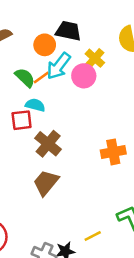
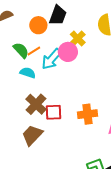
black trapezoid: (68, 31) -> (58, 15), turned 95
cyan arrow: (59, 66) -> (51, 59), moved
red square: (22, 120) -> (54, 112), moved

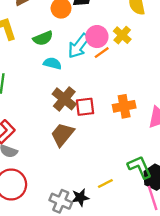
yellow cross: (78, 38) -> (122, 35), moved
green semicircle: (21, 50) -> (43, 38), turned 114
orange line: (34, 51) -> (102, 53), moved

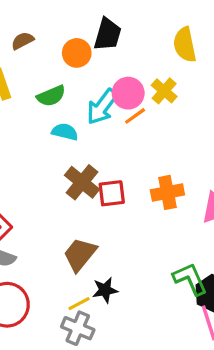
brown trapezoid: (62, 135) -> (80, 254), moved
yellow line: (105, 183) -> (79, 304), moved
black star: (80, 198) -> (105, 290), moved

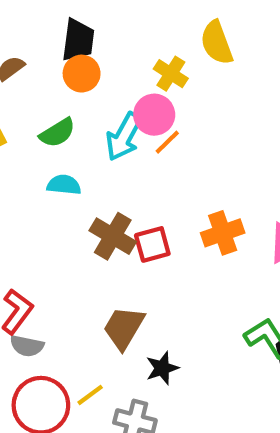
black trapezoid: (108, 34) -> (78, 40), moved
yellow cross: (164, 91) -> (171, 74), moved
cyan semicircle: (65, 132) -> (64, 185), moved
yellow line: (79, 304) -> (90, 395), moved

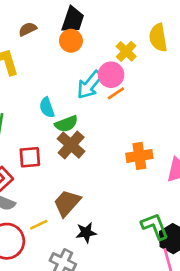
green semicircle: (57, 133) -> (66, 124), moved
cyan semicircle: (64, 185) -> (47, 107), turned -126
red square: (152, 244) -> (30, 157), moved
yellow line: (90, 395) -> (39, 225), moved

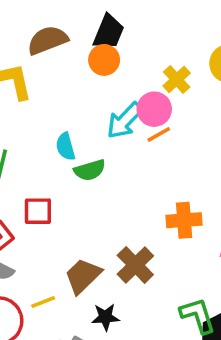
brown semicircle: (28, 29) -> (48, 40), size x1.6
brown cross: (71, 145) -> (135, 265), moved

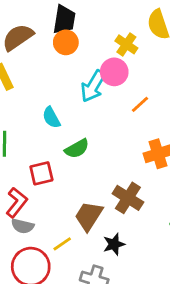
orange line: (159, 134) -> (140, 104), moved
green semicircle: (90, 170) -> (77, 149), moved

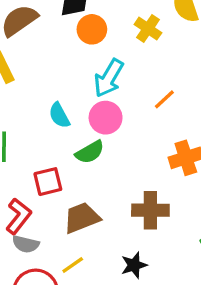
orange circle: (66, 42) -> (92, 29), moved
pink circle: (114, 72) -> (106, 118), moved
brown cross: (128, 198) -> (150, 210), turned -32
brown trapezoid: (89, 216) -> (82, 218), moved, turned 36

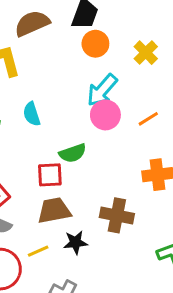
cyan semicircle: (59, 115) -> (32, 114), moved
pink circle: (106, 118) -> (105, 115), moved
red square: (48, 182) -> (50, 175), moved
black star: (134, 265) -> (75, 242), moved

